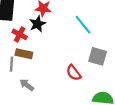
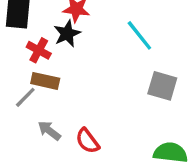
gray line: (12, 64) -> (25, 97), turned 40
red semicircle: (74, 73) -> (87, 141), moved

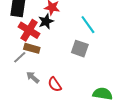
red cross: (39, 50) -> (29, 30), size x1.5
gray square: (162, 86) -> (80, 49), moved

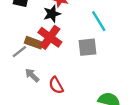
red cross: (29, 30) -> (50, 37), moved
gray square: (80, 49) -> (88, 47), turned -30

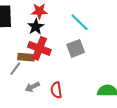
gray arrow: (32, 75) -> (32, 87), turned -56
red semicircle: (56, 85) -> (56, 90), turned 35

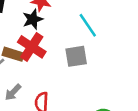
gray arrow: (32, 87) -> (13, 92), turned -32

